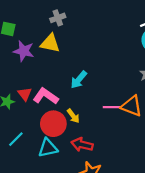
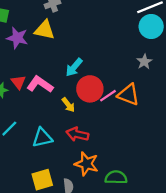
pink line: (112, 107) -> (108, 96), turned -35
red circle: (53, 124) -> (90, 89), moved

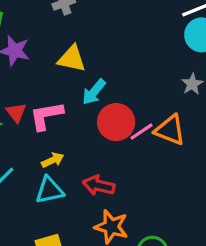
yellow triangle: (45, 30) -> (72, 59), moved
pink L-shape: (40, 84) -> (46, 116), turned -45
yellow arrow: (68, 105) -> (53, 160), moved, turned -77

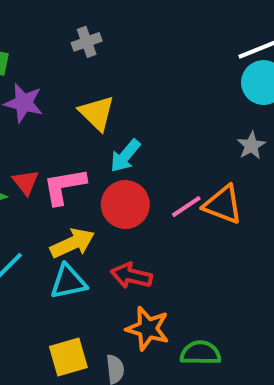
yellow triangle: (72, 59) -> (97, 113), turned 32
red circle: (116, 122) -> (125, 205), moved
yellow arrow: (53, 160) -> (72, 243), size x1.5

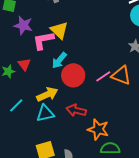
cyan arrow: (125, 156) -> (59, 60), moved
pink L-shape: (64, 186) -> (43, 40), moved
orange star: (148, 329) -> (98, 129), moved

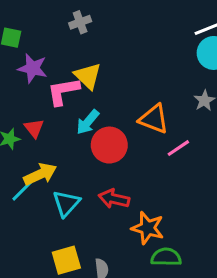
orange triangle: (121, 75) -> (154, 119), moved
pink line: (103, 76) -> (178, 148), moved
yellow arrow: (47, 94) -> (40, 174), moved
cyan triangle: (45, 113) -> (66, 203), turned -36

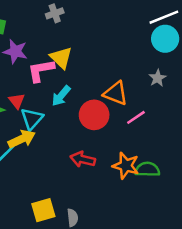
red circle: (109, 145) -> (94, 115), moved
cyan triangle: (66, 203) -> (32, 119), moved
orange star: (148, 228) -> (126, 166), moved
green semicircle: (166, 257) -> (147, 169), moved

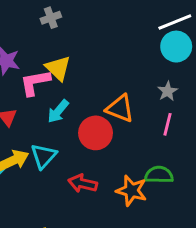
pink line: (136, 117) -> (168, 124), moved, turned -42
cyan triangle: (32, 119) -> (44, 156), moved
green semicircle: (147, 169) -> (159, 175), moved

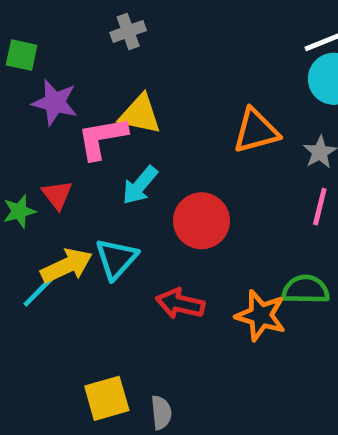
yellow triangle: (58, 68) -> (140, 114), turned -32
orange triangle: (120, 108) -> (256, 131), moved, turned -36

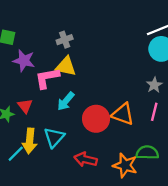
gray cross: (128, 31) -> (65, 40), moved
orange triangle: (256, 131) -> (123, 114), moved, turned 35
yellow arrow: (67, 266) -> (30, 141), turned 120

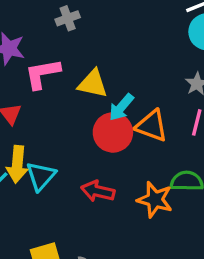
yellow triangle: (66, 66) -> (93, 84), moved
cyan arrow: (66, 101) -> (121, 107), moved
cyan triangle: (54, 137) -> (41, 176), moved

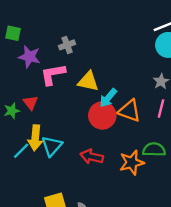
gray cross: (68, 18) -> (67, 45), moved
orange star: (155, 200) -> (132, 163), turned -30

